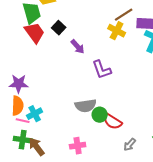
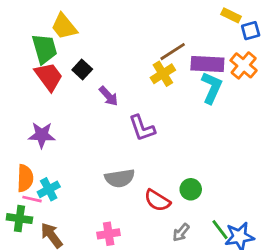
yellow cross: (117, 31) -> (163, 74), turned 30
purple star: (19, 84) -> (42, 135), moved
green circle: (100, 115) -> (191, 189), moved
green cross: (23, 140) -> (19, 219), moved

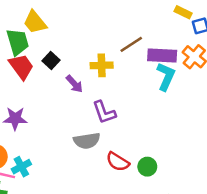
yellow cross: (163, 74) -> (102, 65), moved, turned 30
gray semicircle: (120, 178) -> (87, 141), moved
red semicircle: (157, 200) -> (118, 162), moved

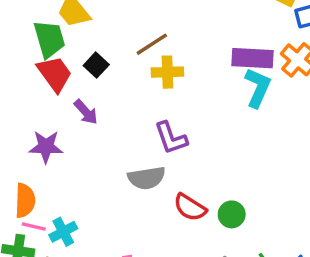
brown line: (131, 44) -> (152, 44), moved
purple arrow: (74, 84) -> (86, 112), moved
cyan cross: (21, 167) -> (63, 232), moved

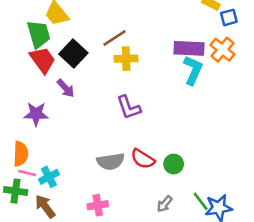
black square: (96, 65) -> (73, 53), size x1.5
gray semicircle: (147, 178) -> (111, 161), moved

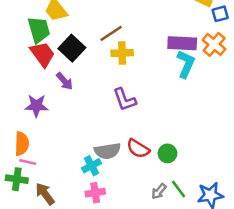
cyan cross: (49, 177) -> (92, 166), moved
green line: (201, 201) -> (178, 189), moved

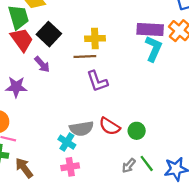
brown line: (111, 33) -> (85, 57), moved, turned 30
cyan cross: (92, 166) -> (67, 142), turned -30

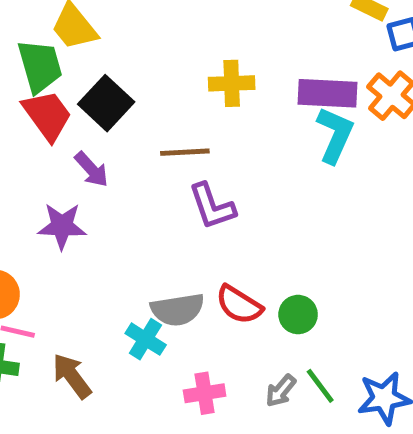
yellow cross: (95, 39) -> (232, 83), moved
purple star: (16, 87) -> (62, 226), moved
pink cross: (70, 167) -> (205, 393), moved
brown arrow: (24, 168) -> (72, 376), moved

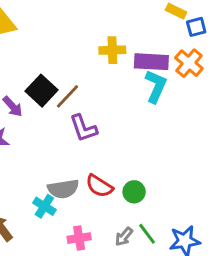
yellow cross: (232, 83) -> (112, 50), moved
black square: (106, 103) -> (42, 91), moved
brown line: (185, 152) -> (68, 96), turned -44

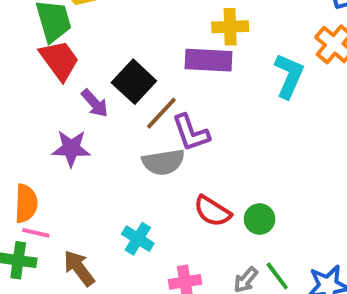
purple rectangle: (151, 62) -> (209, 60), moved
brown line: (68, 96) -> (161, 113), moved
gray semicircle: (63, 189) -> (163, 162), moved

